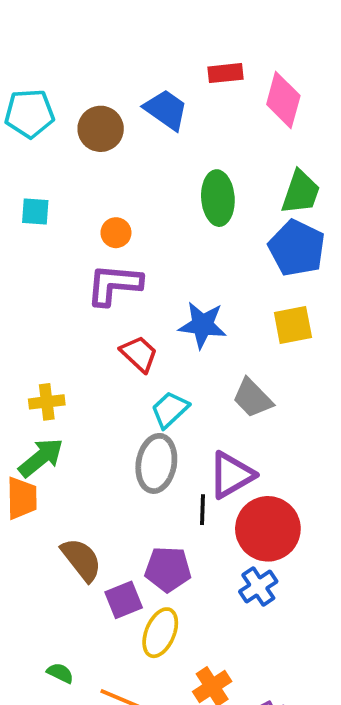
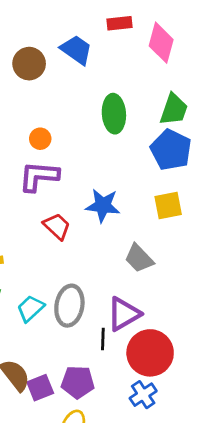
cyan trapezoid: (170, 410) -> (30, 308), moved
purple square: (124, 600) -> (40, 388), moved

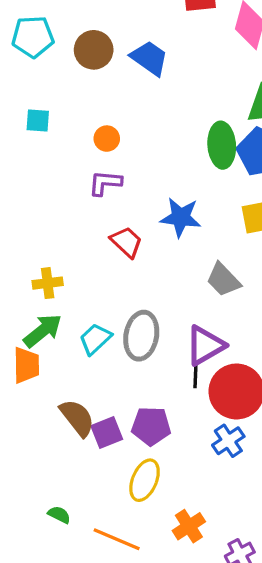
blue trapezoid: (76, 50) -> (149, 58), moved
green ellipse: (114, 114) -> (222, 145), moved
purple L-shape: (39, 176) -> (105, 183), size x0.7
black line: (103, 339) -> (195, 375), moved

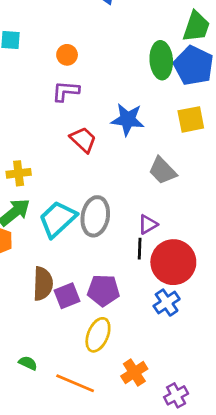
cyan trapezoid: (95, 339) -> (58, 219), size x1.4
purple triangle: (205, 345) -> (148, 224), size x0.6
brown semicircle: (77, 418) -> (43, 284), turned 40

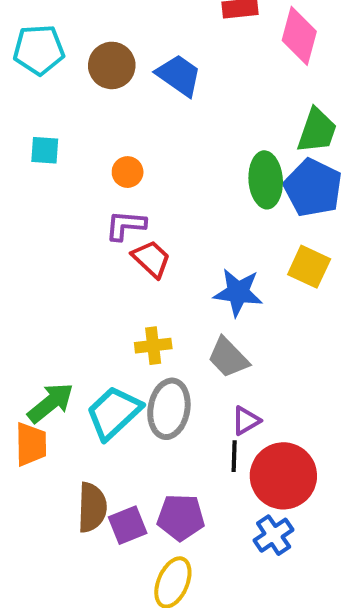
blue star: (128, 119) -> (238, 292), moved
yellow square: (191, 119) -> (309, 267), turned 36
red trapezoid: (83, 140) -> (151, 259), moved
gray trapezoid: (163, 171) -> (228, 357), moved
yellow cross: (19, 173) -> (153, 346), moved

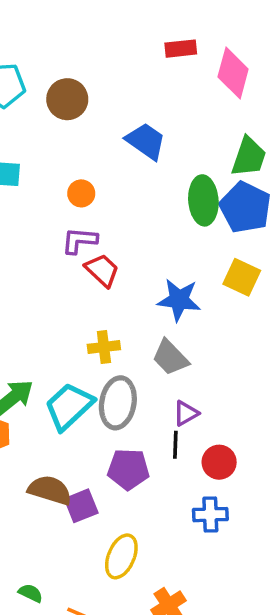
blue trapezoid: (179, 75) -> (146, 141), moved
red circle: (283, 476) -> (219, 462), size x0.6
brown semicircle: (92, 507) -> (50, 490), turned -75
purple pentagon: (181, 517) -> (128, 469), moved
blue cross: (274, 535) -> (210, 515), turned 32

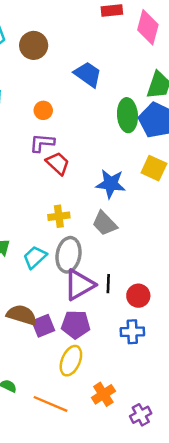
cyan trapezoid: (69, 406) -> (35, 257), size x0.7
purple triangle: (186, 413) -> (79, 285), moved, size x1.8
purple pentagon: (128, 469) -> (76, 325), moved

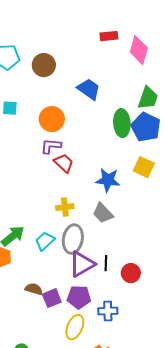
orange circle: (43, 110) -> (52, 119), size x1.6
brown semicircle: (22, 315) -> (34, 289), size x0.7
blue cross: (132, 332) -> (108, 311), moved

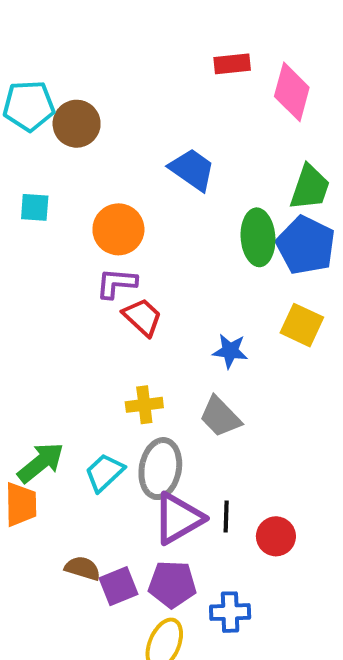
brown circle: (44, 65) -> (77, 124), moved
blue star: (108, 180) -> (230, 351), size x0.7

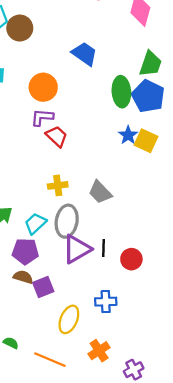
blue star: (230, 351) -> (128, 135), moved, turned 30
purple pentagon: (172, 584) -> (25, 251), moved

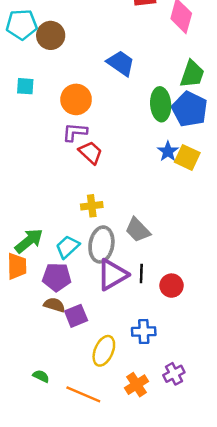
gray trapezoid: (100, 192) -> (138, 230), moved
purple cross: (134, 370) -> (174, 374), moved

